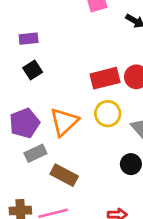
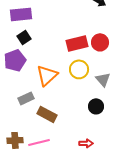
purple rectangle: (29, 39) -> (21, 14), size x1.5
purple pentagon: (24, 123) -> (15, 60), moved

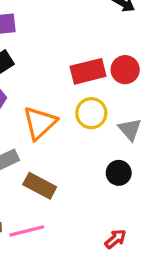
red arrow: (86, 143) -> (115, 239), moved, turned -40

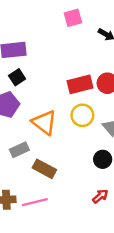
orange triangle: (40, 123) -> (44, 122), turned -40
red arrow: (115, 239) -> (100, 196), moved

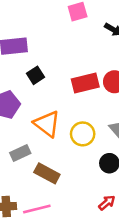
black square: (17, 77) -> (36, 75), moved
yellow circle: (82, 115) -> (83, 134), moved

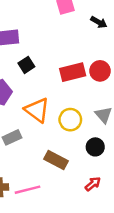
brown rectangle: (47, 173) -> (56, 160), moved

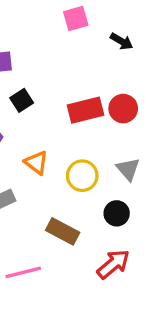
orange triangle: (37, 110) -> (36, 163), size x0.7
red arrow: (93, 184) -> (113, 264), size x1.5

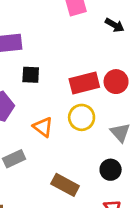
black square: (22, 100) -> (31, 75), turned 36
yellow circle: (82, 176) -> (82, 117), moved

